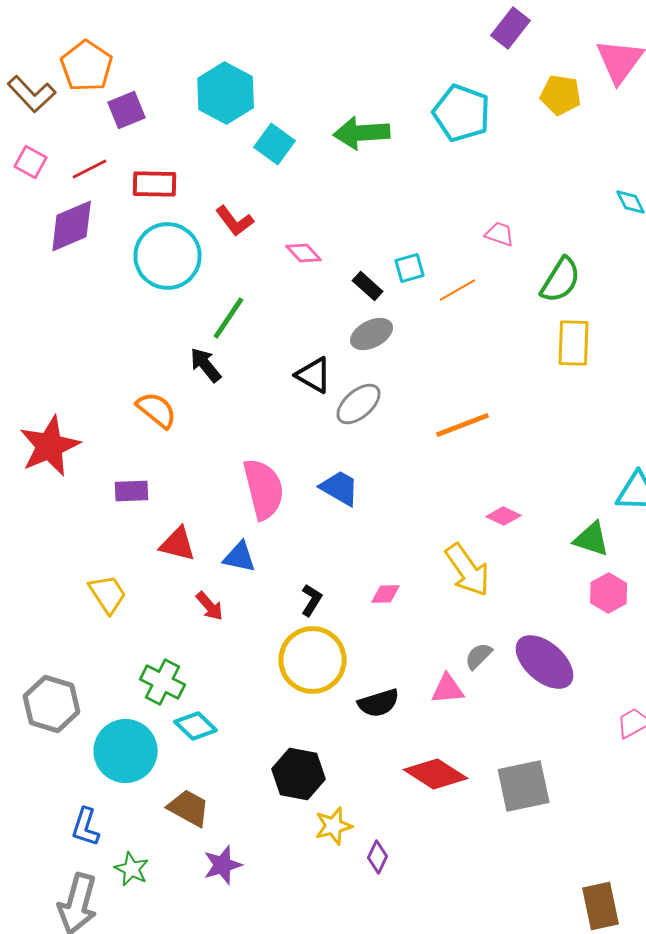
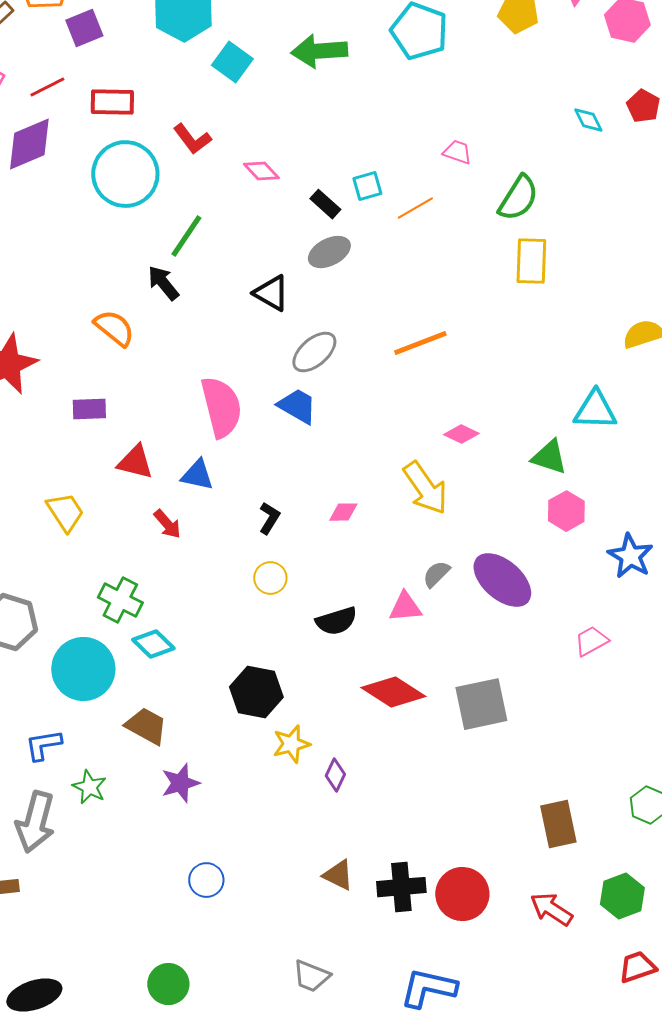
gray ellipse: (359, 404) -> (314, 352), moved
yellow circle: (313, 660) -> (270, 578), size x0.5
blue L-shape: (86, 827) -> (43, 745), turned 63

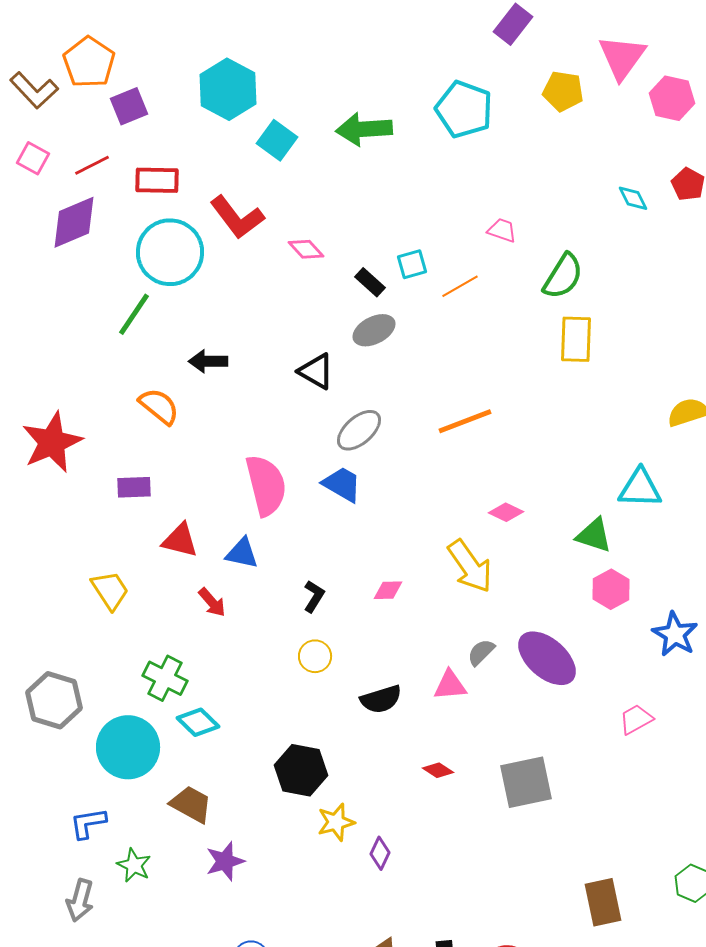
red L-shape: (192, 139) -> (237, 217), size x1.4
green line: (186, 236) -> (134, 314), moved
black arrow: (163, 283) -> (208, 361), turned -51
red diamond: (393, 692) -> (438, 770), size x0.5
gray arrow: (35, 822) -> (80, 900), size x0.7

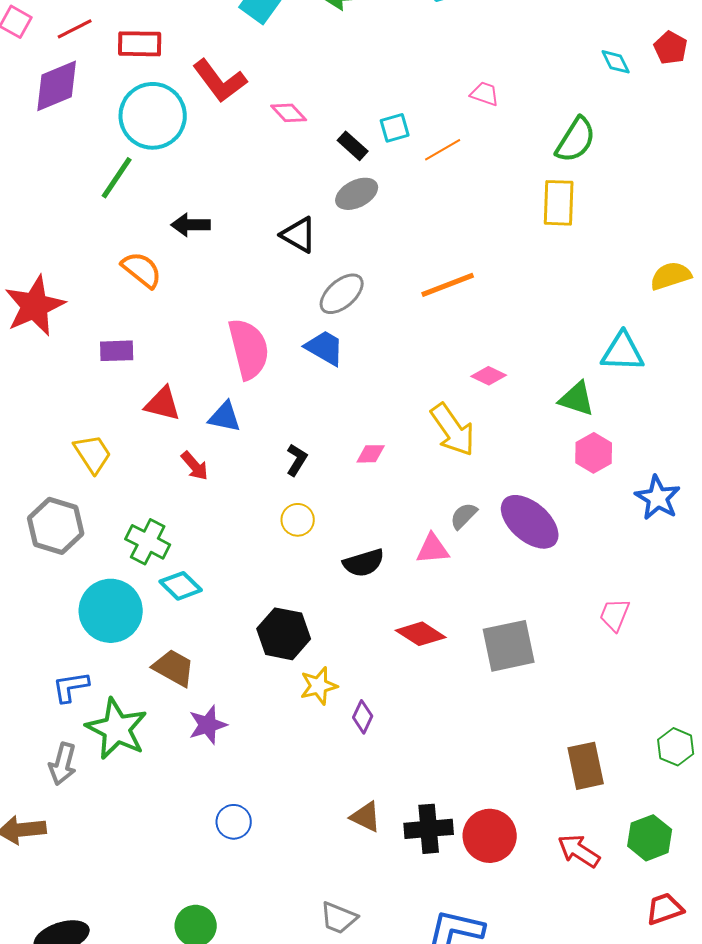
green semicircle: (563, 276) -> (576, 140), moved
gray hexagon: (54, 700) -> (56, 526), moved
pink trapezoid: (636, 719) -> (615, 615), moved, turned -39
red diamond: (438, 770) -> (421, 634), size x1.6
green star: (134, 865) -> (117, 729), size x1.8

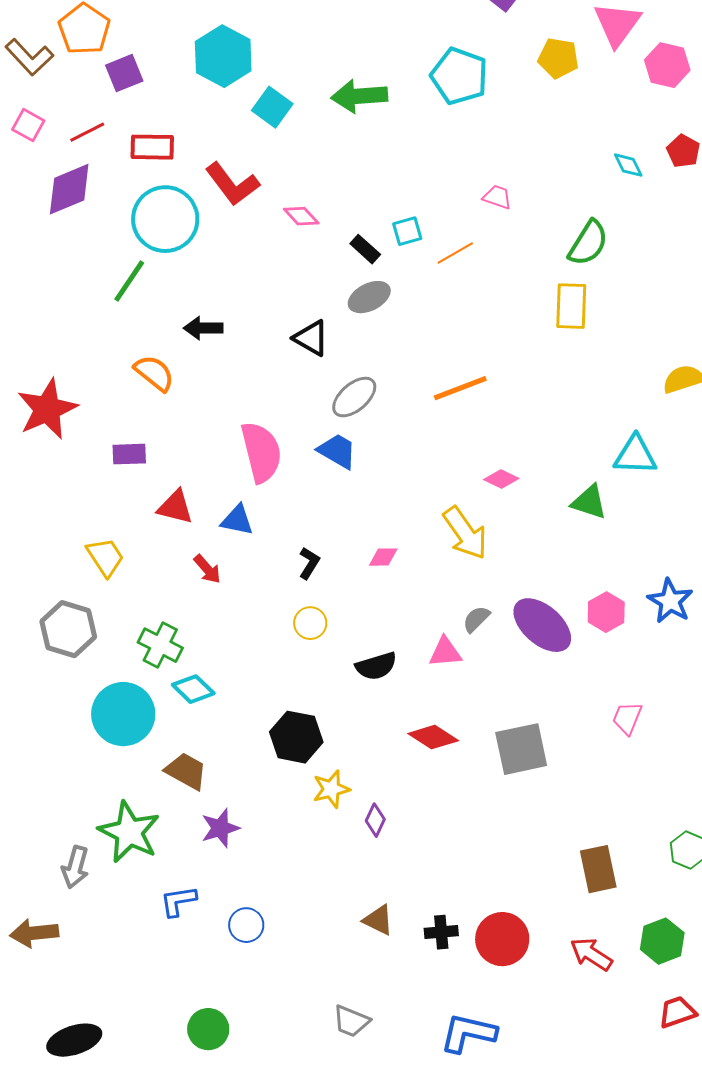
pink hexagon: (594, 453) -> (606, 612), moved
blue L-shape: (71, 687) -> (178, 901), moved
black cross: (429, 829) -> (441, 932), size x0.7

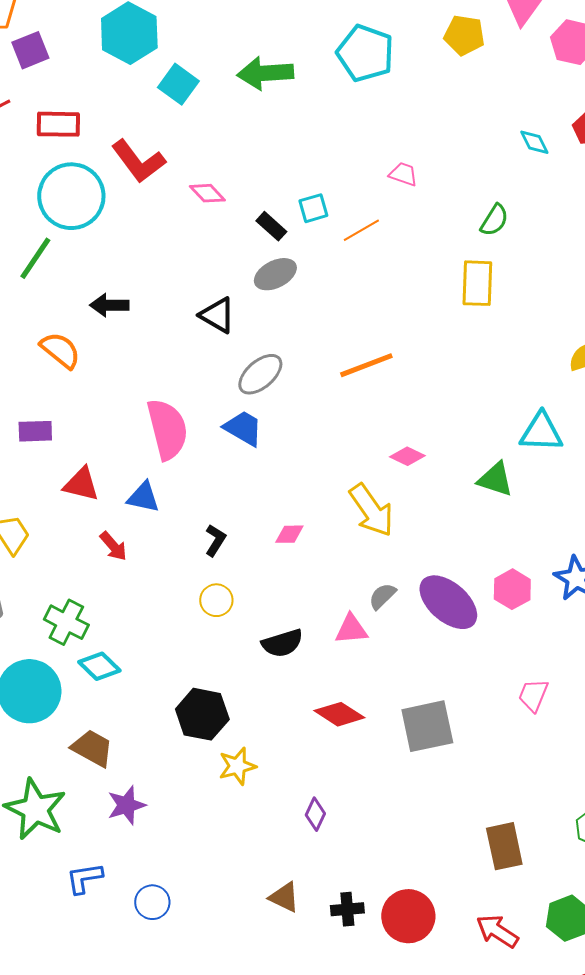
green semicircle: (588, 243) -> (494, 220), size x0.7
purple diamond: (375, 820) -> (315, 814), moved

